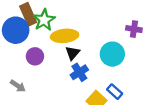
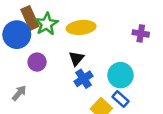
yellow ellipse: (65, 36) -> (81, 27), moved
cyan circle: (112, 54) -> (120, 75), moved
gray arrow: (18, 86) -> (19, 93), turned -84

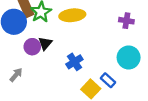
black triangle: (76, 58) -> (45, 43), moved
cyan circle: (120, 75) -> (129, 57), moved

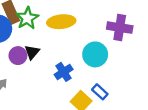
purple cross: (126, 21) -> (120, 28), size x1.5
cyan circle: (129, 57) -> (95, 54), moved

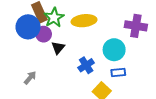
purple circle: (18, 56) -> (44, 34), moved
blue rectangle: (100, 92) -> (118, 73), moved, turned -48

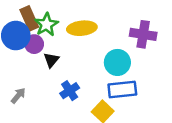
blue cross: (86, 65) -> (70, 91), moved
blue rectangle: (118, 73) -> (122, 89), size x1.6

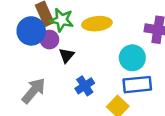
green star: (46, 25) -> (62, 20), turned -30
gray arrow: (18, 96) -> (34, 91), size x1.6

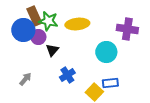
blue rectangle: (137, 85) -> (110, 83), moved, size x0.7
gray arrow: (34, 91) -> (25, 79), size x0.6

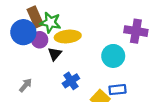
yellow ellipse: (77, 24) -> (68, 37), moved

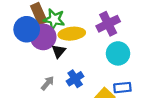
purple cross: (136, 31) -> (108, 24), moved, turned -35
purple circle: (40, 40) -> (43, 37), size x1.5
gray arrow: (26, 85) -> (48, 83), moved

